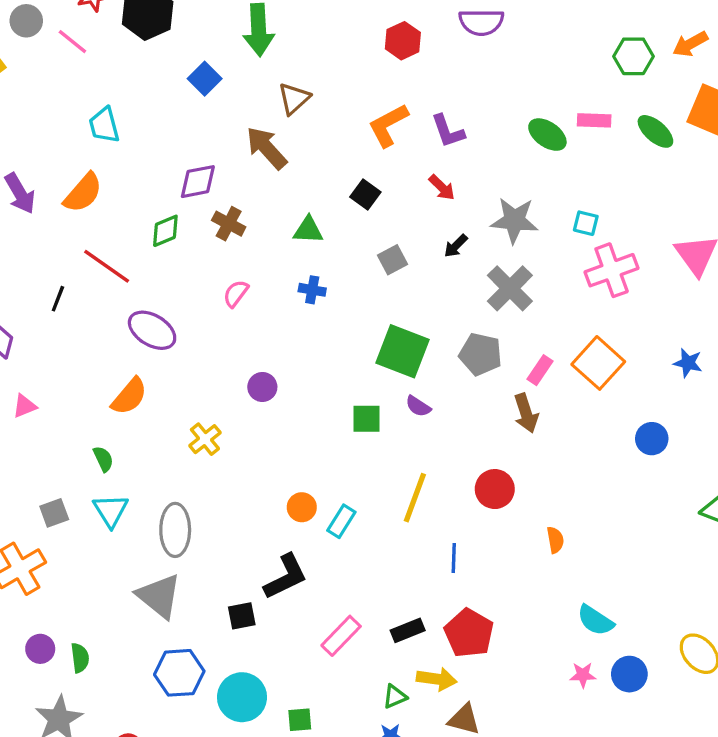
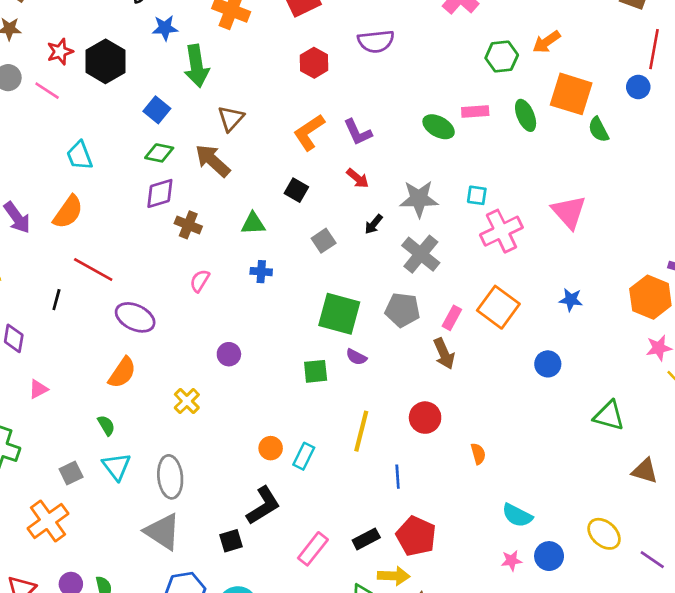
green ellipse: (655, 131) -> (526, 115), turned 32
green diamond: (165, 231) -> (159, 153), moved, turned 40

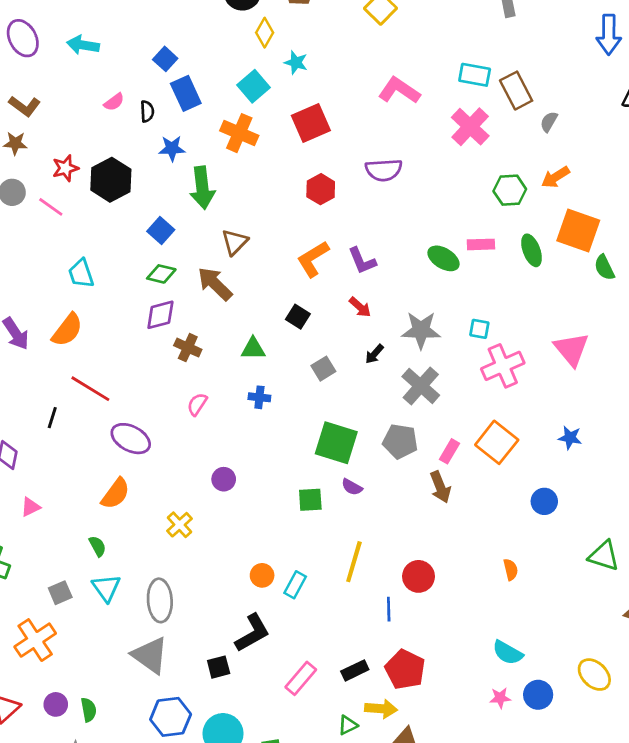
red circle: (425, 418) -> (419, 576), moved
orange semicircle: (478, 454) -> (511, 570), moved

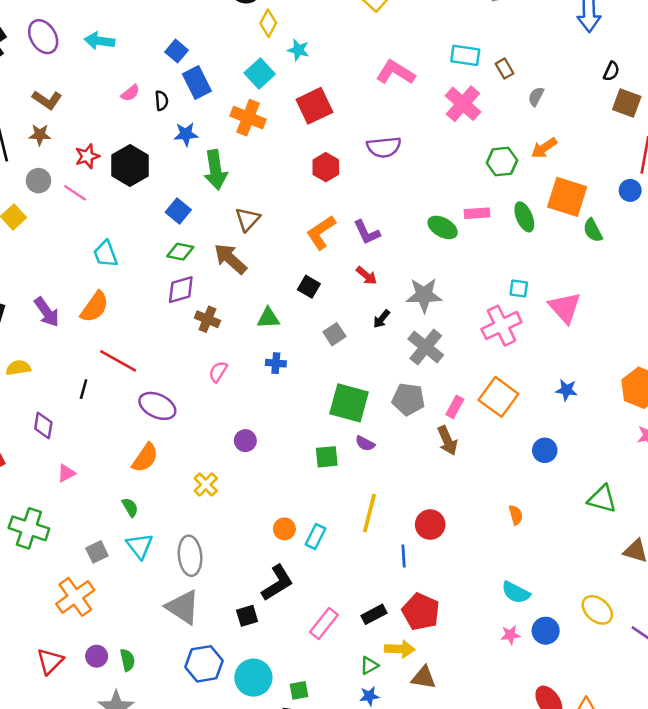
brown rectangle: (516, 91) -> (504, 69), size x0.6
cyan square: (479, 329) -> (519, 289), moved

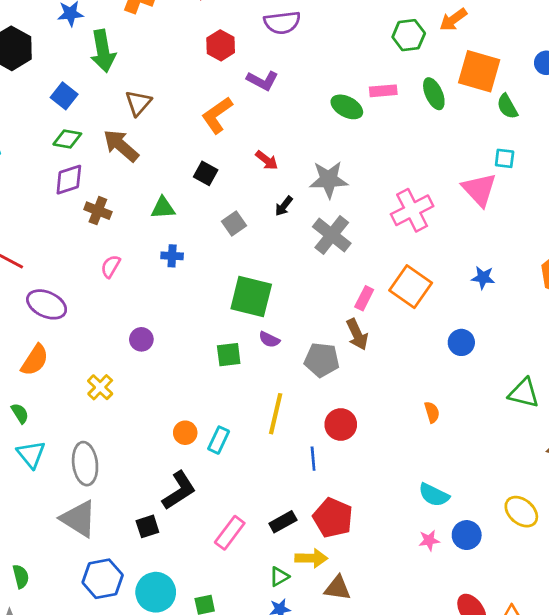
purple L-shape: (367, 232) -> (262, 80), moved, turned -36
cyan square: (519, 289) -> (505, 158), moved
gray pentagon: (408, 399) -> (322, 360), moved

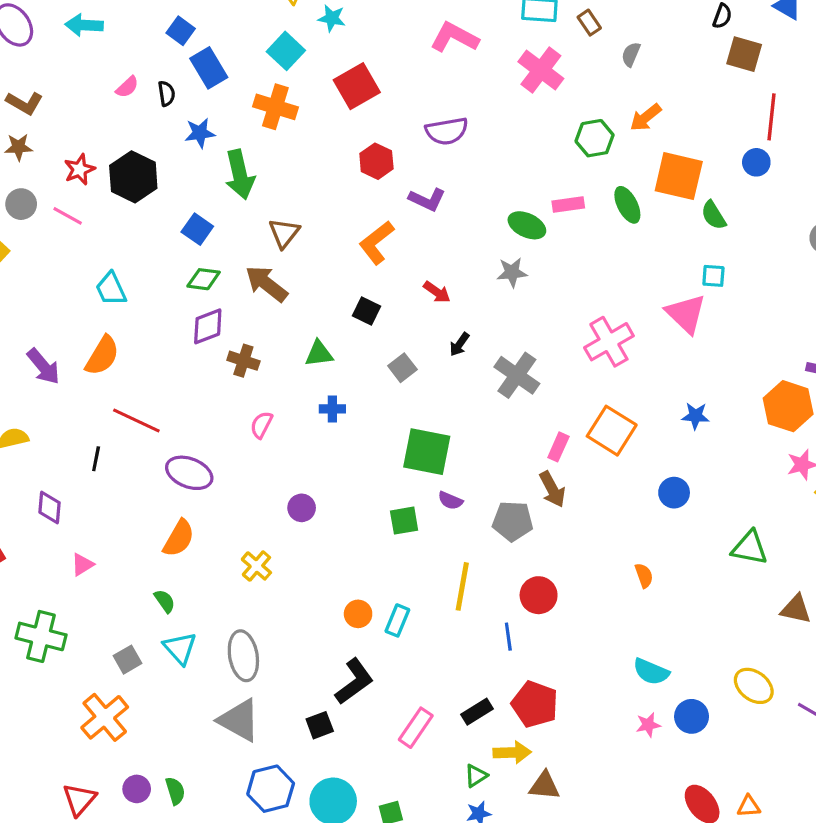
gray star: (329, 180) -> (512, 272), moved, size x0.7

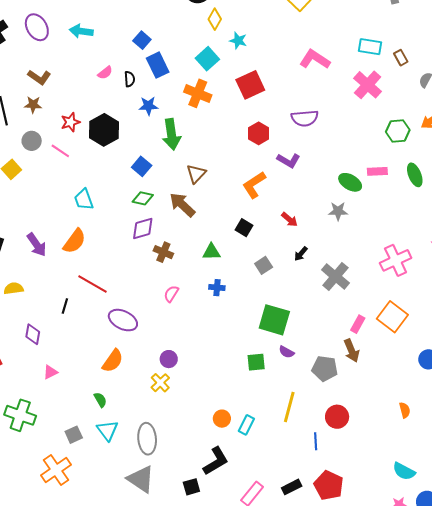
purple circle: (302, 508) -> (169, 359), moved

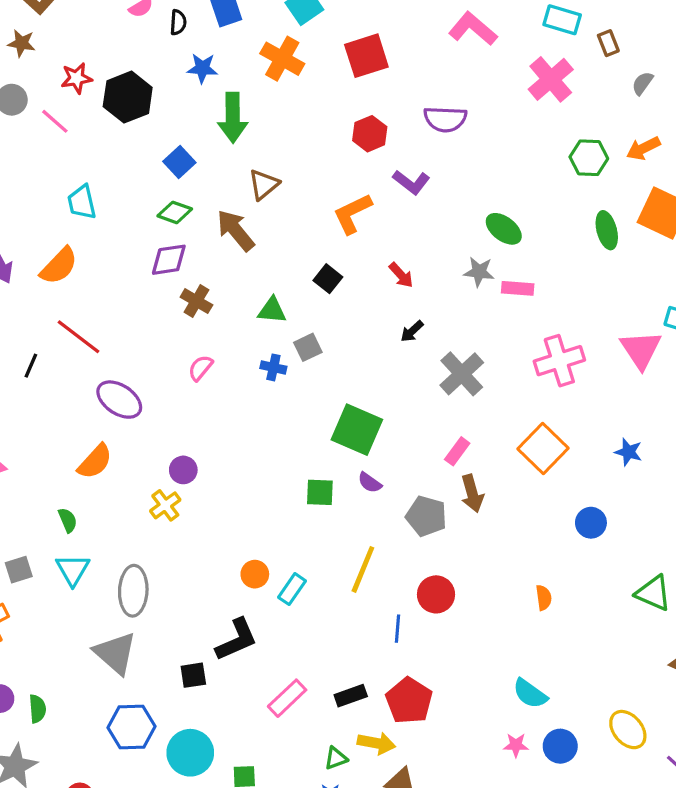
pink rectangle: (377, 171) -> (518, 288), moved
gray square: (264, 265) -> (308, 347), moved
pink rectangle: (358, 324) -> (457, 451), moved

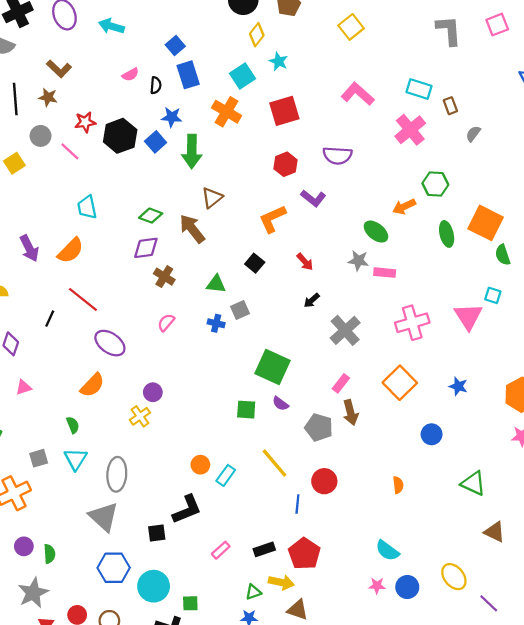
orange arrow: (643, 148) -> (404, 207), moved
blue square: (179, 162) -> (156, 142), moved
yellow line: (363, 569) -> (275, 463), turned -64
pink rectangle: (287, 698) -> (221, 550), size x0.7

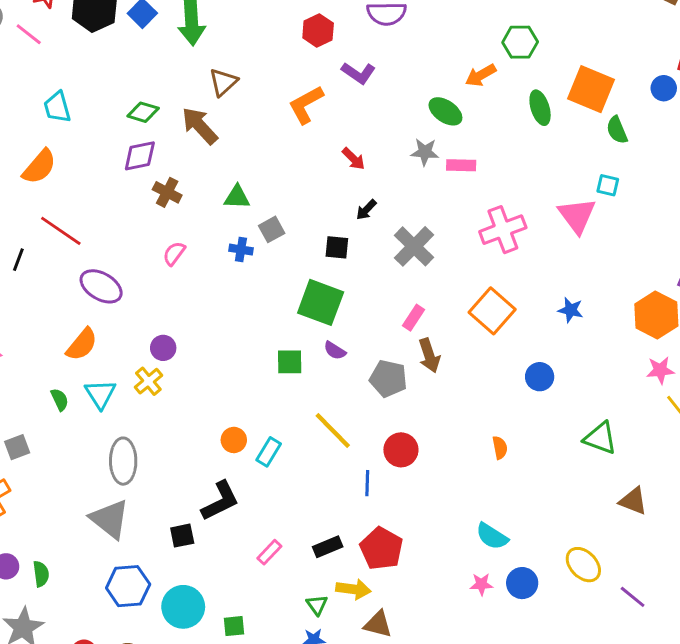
black square: (255, 263) -> (337, 247), moved, turned -30
cyan triangle: (76, 459) -> (100, 394), moved
green triangle: (253, 592) -> (317, 605), turned -42

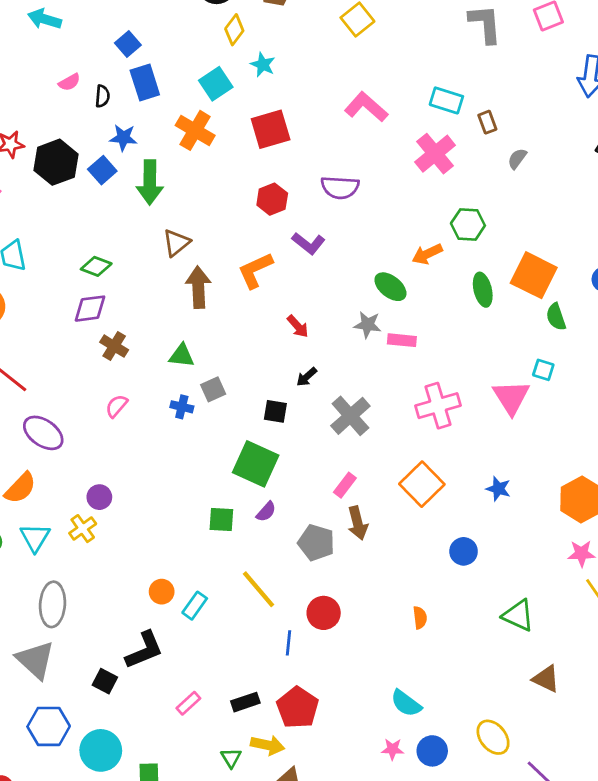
brown arrow: (200, 126) -> (198, 287), moved, turned 36
purple semicircle: (335, 351) -> (266, 512), turned -85
black square: (182, 536) -> (105, 681), turned 35

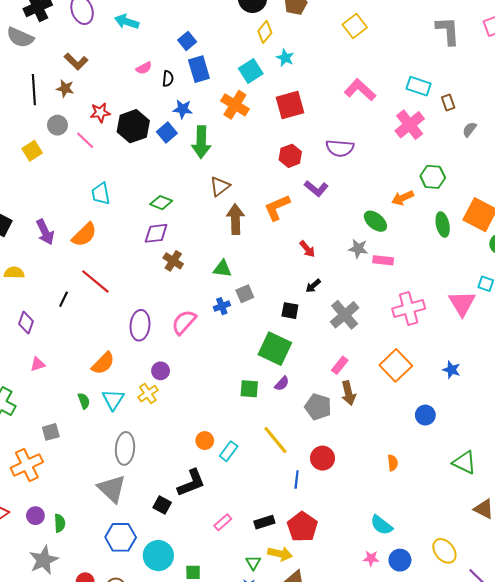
pink semicircle: (116, 406) -> (184, 322), moved, size x1.5
blue cross: (182, 407) -> (222, 306), turned -35
purple ellipse: (43, 433) -> (140, 325), moved, turned 60

